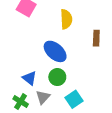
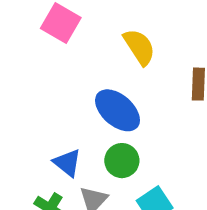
yellow semicircle: (66, 19) -> (139, 47), turned -30

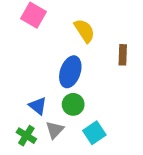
blue ellipse: (118, 110) -> (70, 72), turned 68

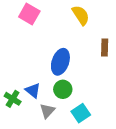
yellow semicircle: (84, 31) -> (81, 15), moved
green cross: (26, 136) -> (13, 99), moved

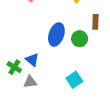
green circle: (63, 89) -> (80, 39), moved
gray triangle: (47, 111) -> (30, 82), moved, turned 40

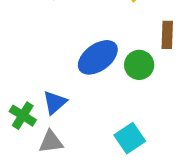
blue ellipse: (56, 34) -> (98, 57), turned 35
blue triangle: (32, 60) -> (55, 102), turned 40

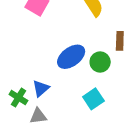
cyan square: (130, 138) -> (93, 99), moved

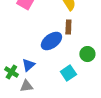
brown rectangle: (120, 41) -> (68, 27), moved
green circle: (100, 62) -> (87, 54), moved

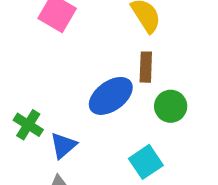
green circle: (87, 54) -> (171, 106), moved
green cross: (11, 72) -> (28, 125), moved

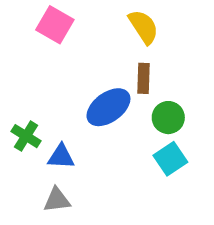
blue triangle: (63, 145) -> (61, 157), turned 44
cyan square: (146, 162) -> (170, 159), moved

